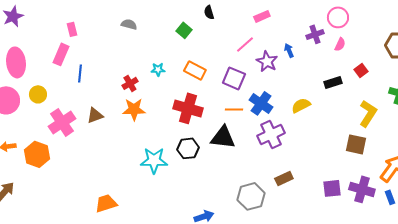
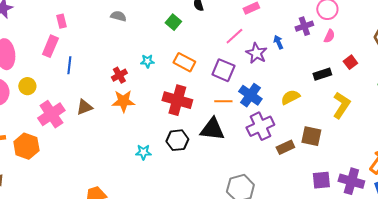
yellow L-shape: (368, 113) -> (341, 105), moved
brown square: (356, 144) -> (311, 136), moved
cyan star: (154, 160) -> (143, 152), size x0.6
brown rectangle: (284, 178) -> (285, 147), moved

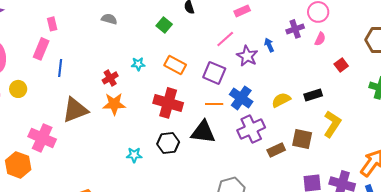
black rectangle: (322, 74) -> (313, 95), moved
yellow L-shape: (341, 105) -> (332, 124), moved
brown triangle: (84, 107) -> (75, 110), size x1.6
pink cross: (51, 114) -> (42, 138), moved, turned -32
orange hexagon: (26, 146) -> (18, 165), moved

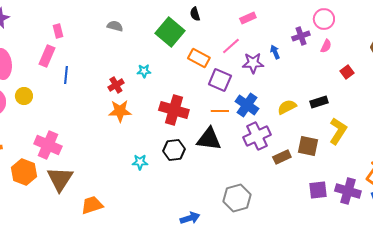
green square: (164, 25) -> (170, 32), size x1.8
purple star: (247, 56) -> (253, 63), turned -30
orange rectangle: (175, 65) -> (199, 58), moved
brown triangle: (75, 110) -> (60, 179), moved, turned -36

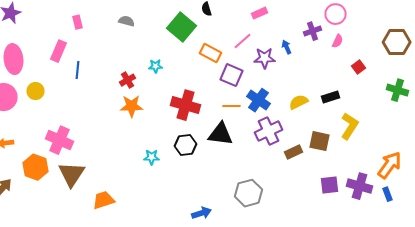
pink rectangle: (58, 31) -> (78, 22), moved

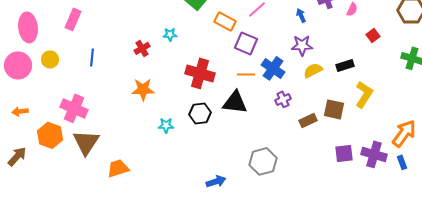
purple star: (264, 58) -> (302, 45), moved
blue line: (78, 70) -> (92, 57), moved
orange star: (132, 106) -> (143, 89), moved
purple cross: (268, 131) -> (283, 99), size x0.6

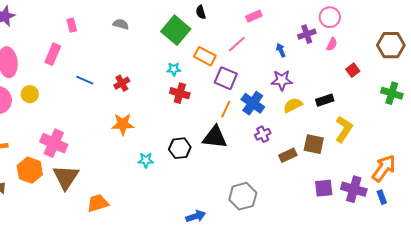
cyan star: (170, 34) -> (174, 69), moved
blue line: (92, 57) -> (85, 80), moved, turned -72
red cross: (200, 73) -> (180, 93), moved, size x0.7
orange line: (246, 74) -> (226, 109), turned -66

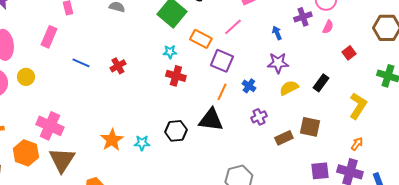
black rectangle: (325, 100) -> (321, 83), turned -36
blue cross: (253, 103) -> (249, 86), size x0.6
orange star: (123, 124) -> (112, 140), moved, turned -30
yellow L-shape: (344, 129) -> (358, 106), moved
orange arrow: (384, 168) -> (357, 144), moved, size x0.5

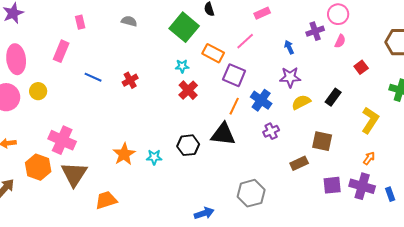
red cross: (176, 76) -> (188, 90), turned 30
blue cross: (249, 86) -> (261, 100), size x1.5
brown rectangle: (284, 138) -> (299, 163), moved

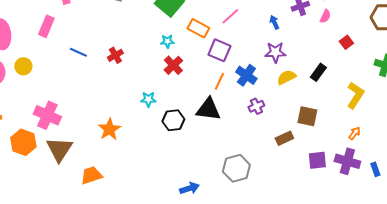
cyan star: (154, 157) -> (148, 99), moved

